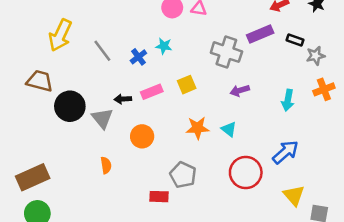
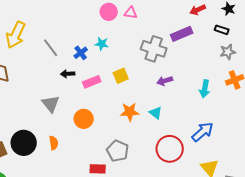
black rectangle: (295, 40) -> (222, 30), moved
black arrow: (123, 99) -> (68, 74), moved
black circle: (70, 106) -> (24, 143), moved

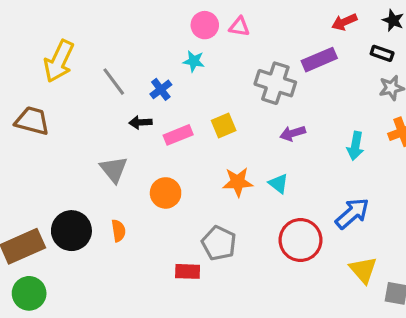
cyan star: (102, 44) -> (194, 61), moved

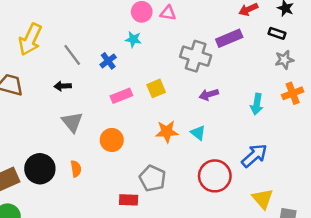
black arrow: (140, 122) -> (63, 86), moved

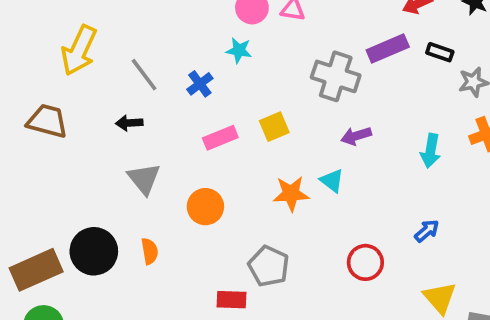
black rectangle: (277, 33) -> (440, 52), moved
cyan triangle: (198, 133) -> (332, 181), moved
blue arrow: (254, 156) -> (427, 231), size x0.6
red circle: (215, 176) -> (365, 262), size x0.7

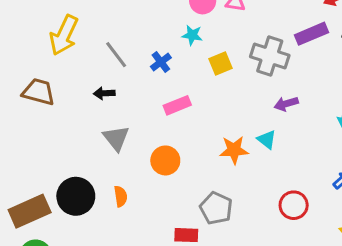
yellow square: (274, 127) -> (221, 64), moved

